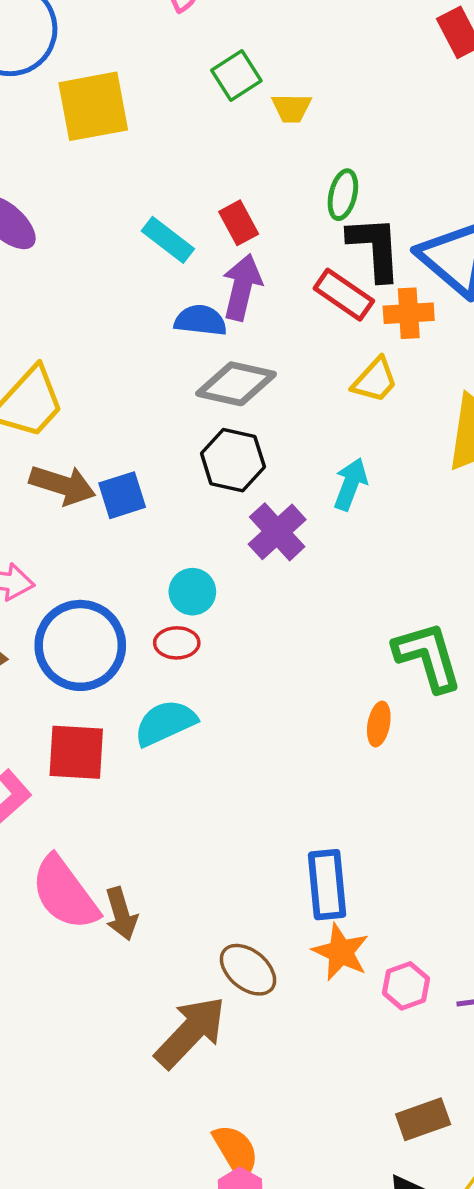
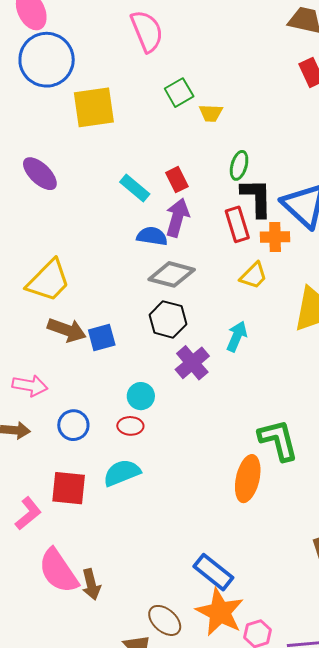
red rectangle: (344, 295) -> (237, 224), turned 36
blue circle: (80, 645) -> (73, 425), size x0.6
orange ellipse: (379, 724) -> (248, 479), size x1.8
blue rectangle: (327, 885) -> (213, 572), turned -48
orange star: (341, 952) -> (220, 612), size x1.4

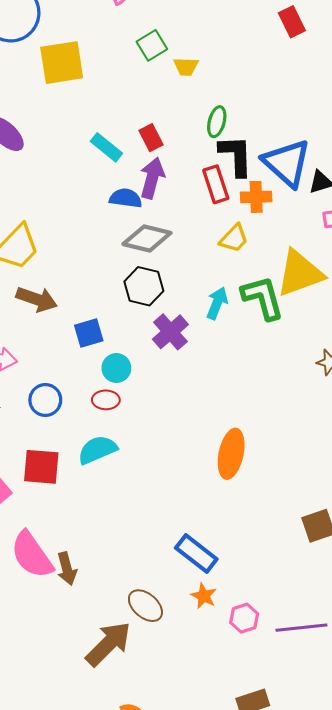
blue square: (102, 338) -> (89, 333), moved
green L-shape: (278, 440) -> (263, 298), moved
orange star: (220, 612) -> (204, 596), size x0.5

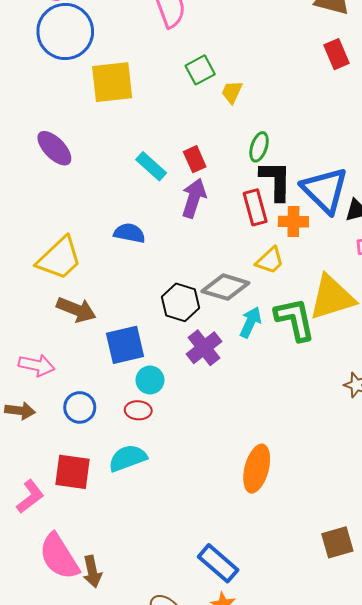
yellow trapezoid: (186, 67) -> (232, 92), turned 110
blue semicircle: (126, 198) -> (129, 233), moved
gray diamond: (147, 239) -> (225, 287), moved
blue square: (89, 333) -> (125, 345), size x1.4

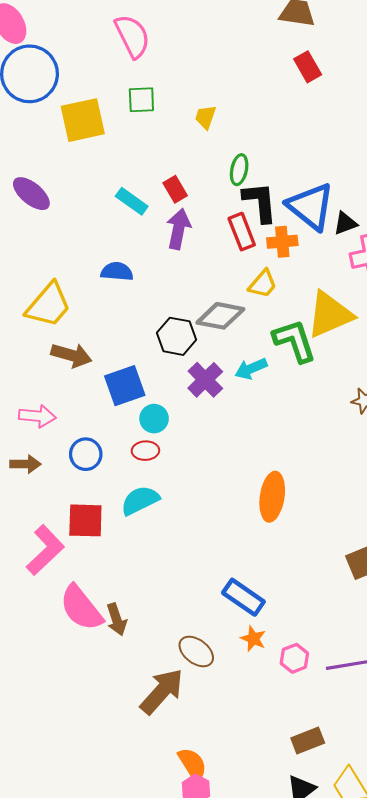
green square: (200, 70) -> (141, 100), moved, turned 32
cyan arrow: (250, 322) -> (251, 369), moved, turned -132
pink L-shape: (30, 497) -> (45, 550), size x1.4

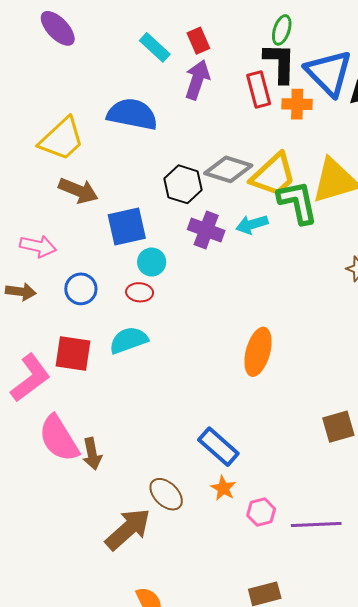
green ellipse: (239, 170) -> (282, 30), moved
blue semicircle: (117, 272) -> (132, 114), size x1.6
yellow trapezoid: (263, 284) -> (273, 175), moved, size x1.6
purple cross: (205, 380) -> (206, 230), turned -32

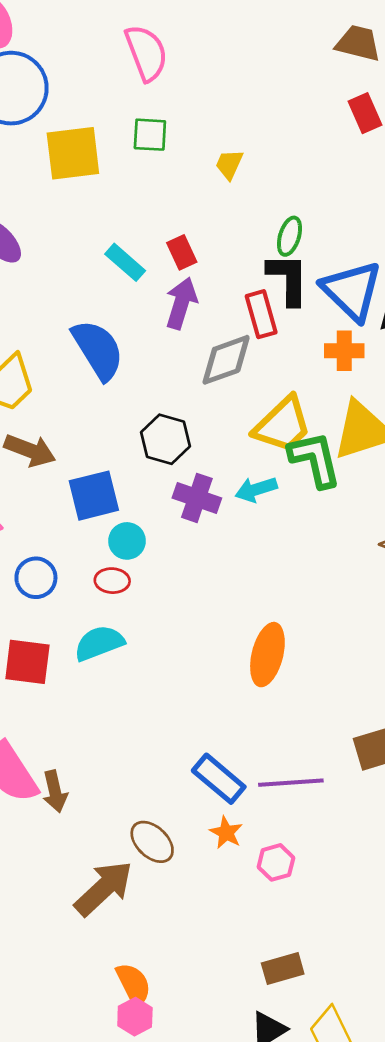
orange cross: (297, 104) -> (344, 351), moved
blue semicircle: (132, 114) -> (98, 350), turned 48
gray diamond: (228, 169) -> (226, 360), moved, turned -36
purple line: (316, 525) -> (291, 783), moved

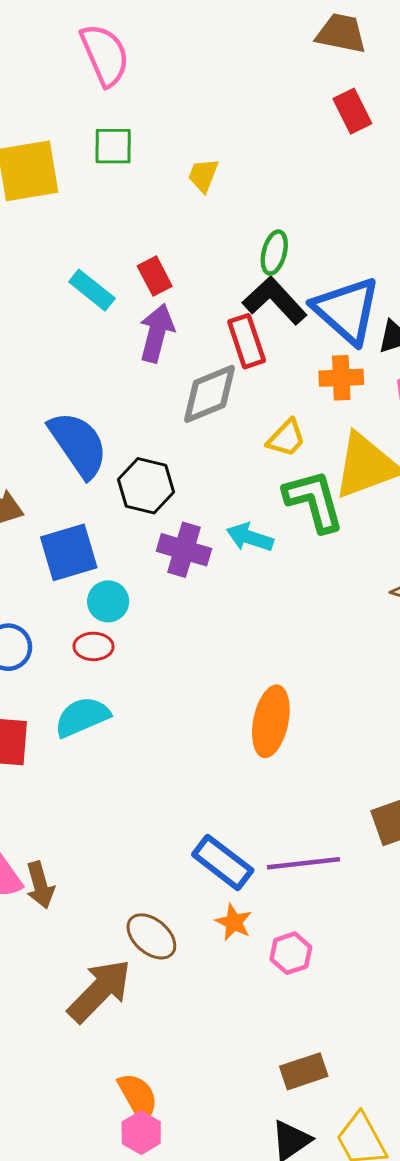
black L-shape: (288, 279) -> (275, 300), turned -40
blue semicircle: (98, 350) -> (78, 444), moved
yellow trapezoid: (283, 425) -> (286, 438), moved, size x0.6
cyan arrow: (256, 489) -> (250, 537), turned 39

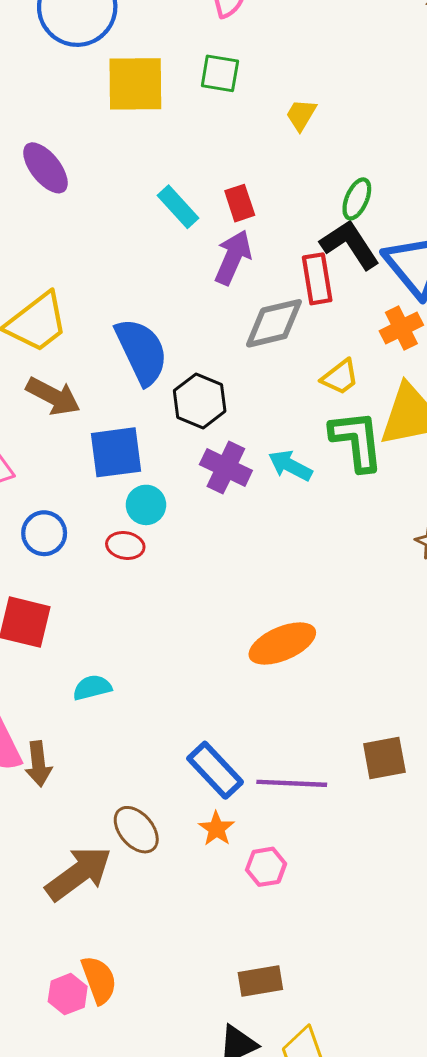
orange cross: (341, 378) -> (401, 328), turned -33
cyan semicircle: (82, 717) -> (92, 688), moved, size x0.7
orange ellipse: (271, 721) -> (282, 644), turned 46
pink hexagon: (141, 1133) -> (68, 994), moved

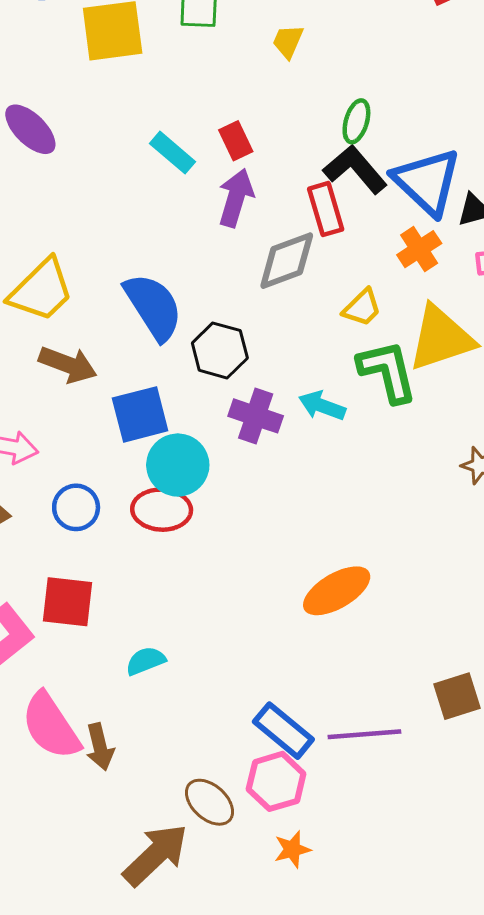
cyan circle: (146, 505) -> (178, 465), size x1.5
red ellipse: (125, 545) -> (162, 510), size x1.5
orange star: (216, 829) -> (292, 849), moved, turned 30
pink hexagon: (266, 867) -> (276, 781), moved, size x1.4

